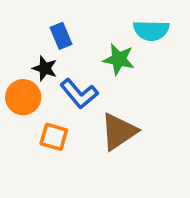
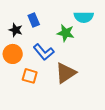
black star: (45, 68) -> (16, 30), moved

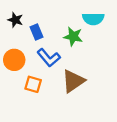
blue rectangle: (34, 20) -> (36, 32), moved
black star: (16, 30) -> (15, 20), moved

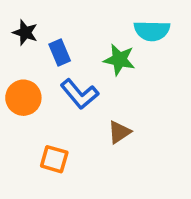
brown triangle: (73, 81) -> (119, 132), size x0.6
orange square: (33, 84) -> (54, 159), moved

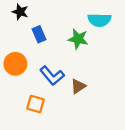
black star: (25, 33) -> (20, 12), moved
blue L-shape: (80, 94) -> (52, 76), moved

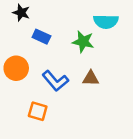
blue rectangle: (39, 34) -> (41, 37), turned -42
brown triangle: (78, 86) -> (91, 78), moved, turned 35

